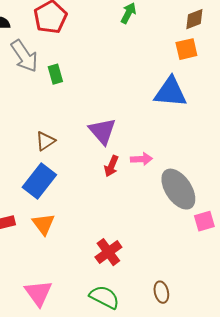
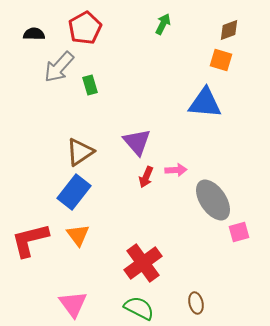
orange square: (186, 49) -> (221, 60), turned 30
gray arrow: (24, 56) -> (59, 67), turned 76
brown triangle: (45, 141) -> (80, 152), size x1.4
red cross: (108, 252) -> (143, 263), size x1.4

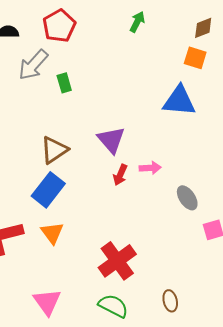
gray ellipse: (213, 200) -> (187, 198), size x0.6

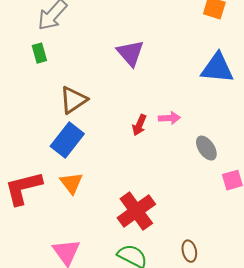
green rectangle: (64, 83) -> (39, 53), moved
blue triangle: (179, 101) -> (217, 68), moved
purple triangle: (111, 140) -> (130, 53), moved

